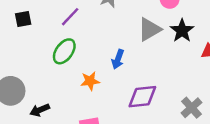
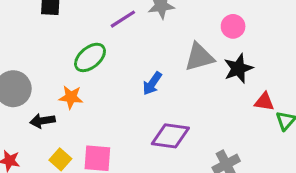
purple line: (70, 17) -> (123, 19), moved
orange star: (90, 81) -> (71, 97), moved

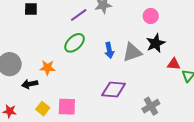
green ellipse: (90, 57) -> (75, 43), moved
gray triangle: (199, 57) -> (132, 52), moved
blue arrow: (152, 83) -> (109, 50), moved, turned -42

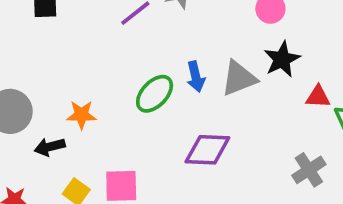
green ellipse: (75, 43) -> (155, 94), moved
gray cross: (151, 106) -> (309, 170), moved

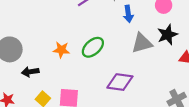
blue arrow: (196, 77) -> (128, 14), moved
orange star: (81, 115) -> (61, 50), moved

